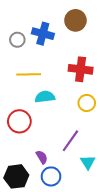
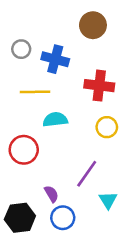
blue cross: (43, 34) -> (55, 59), moved

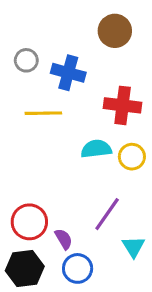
cyan semicircle: (55, 120) -> (96, 149), moved
red circle: (24, 150) -> (29, 222), moved

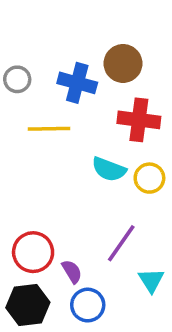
brown circle: (115, 31) -> (123, 63), moved
gray circle: (26, 60) -> (17, 79), moved
cyan semicircle: (96, 149) -> (109, 169), turned -152

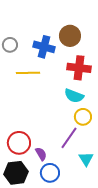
cyan semicircle: (109, 169) -> (74, 96), moved
yellow circle: (149, 178) -> (83, 117), moved

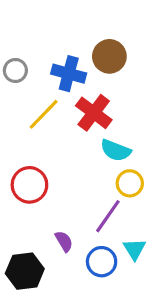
red cross: (79, 68) -> (94, 113), moved, turned 30
yellow line: (28, 73) -> (44, 114), turned -45
red circle: (19, 143) -> (29, 185), moved
blue circle: (50, 173) -> (102, 262), moved

